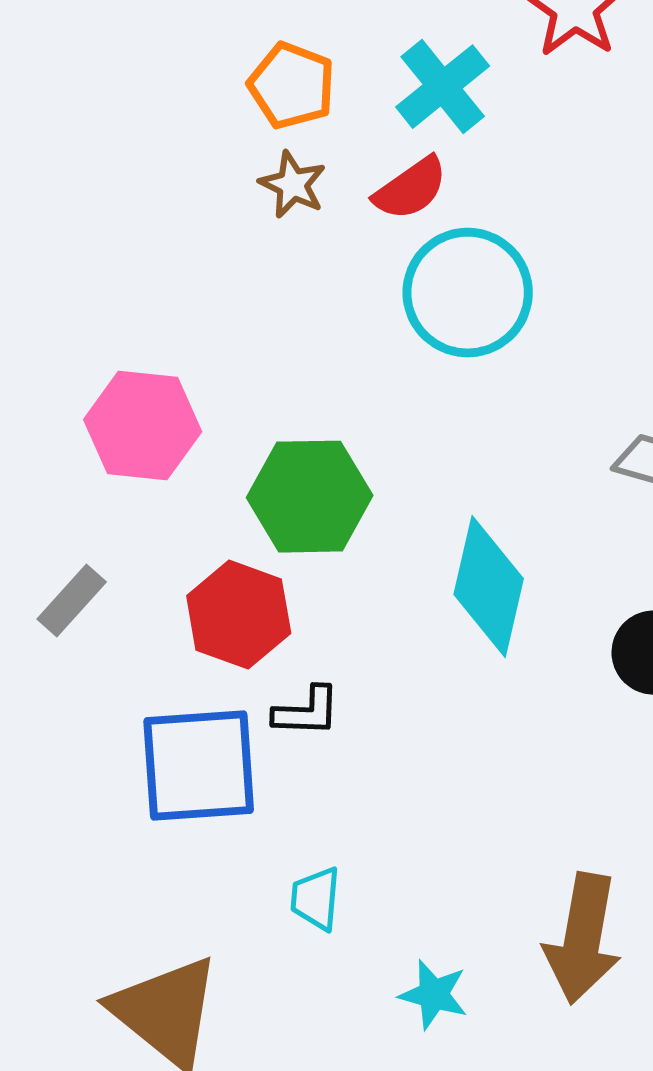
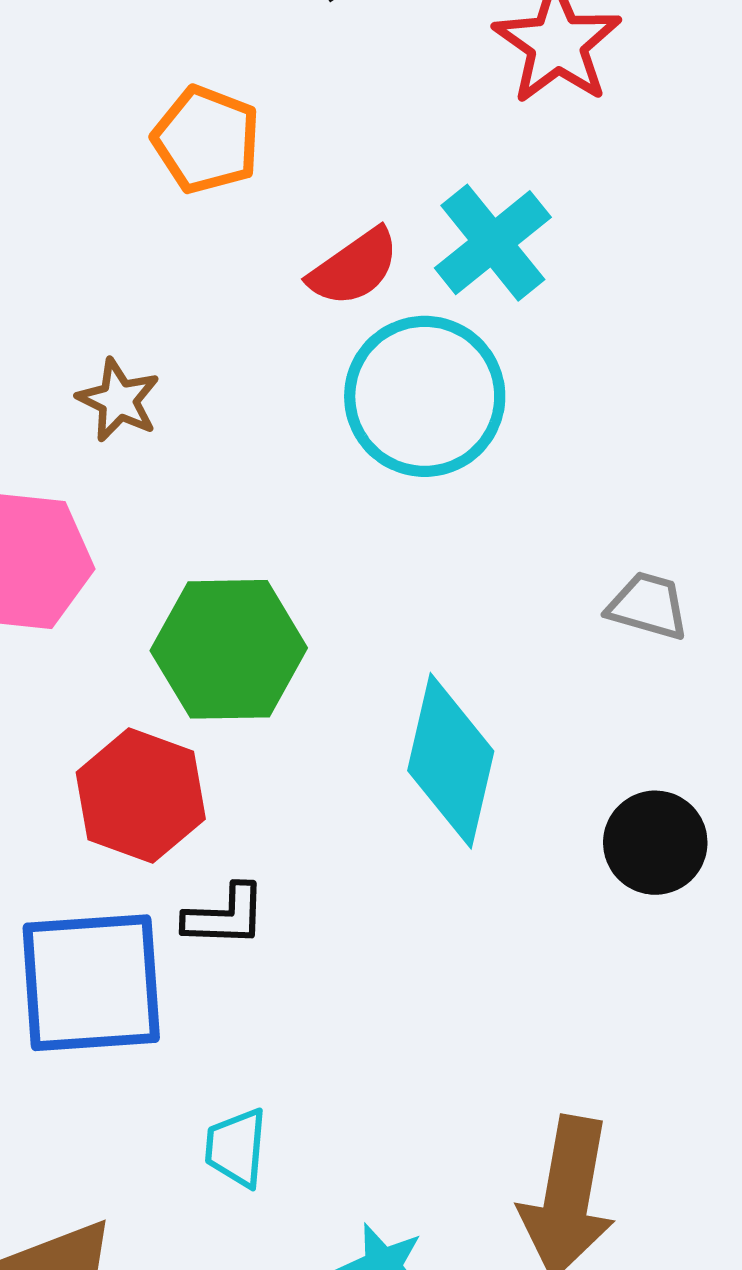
cyan cross: (443, 87) -> (493, 243), moved
brown star: (293, 185) -> (118, 400), moved

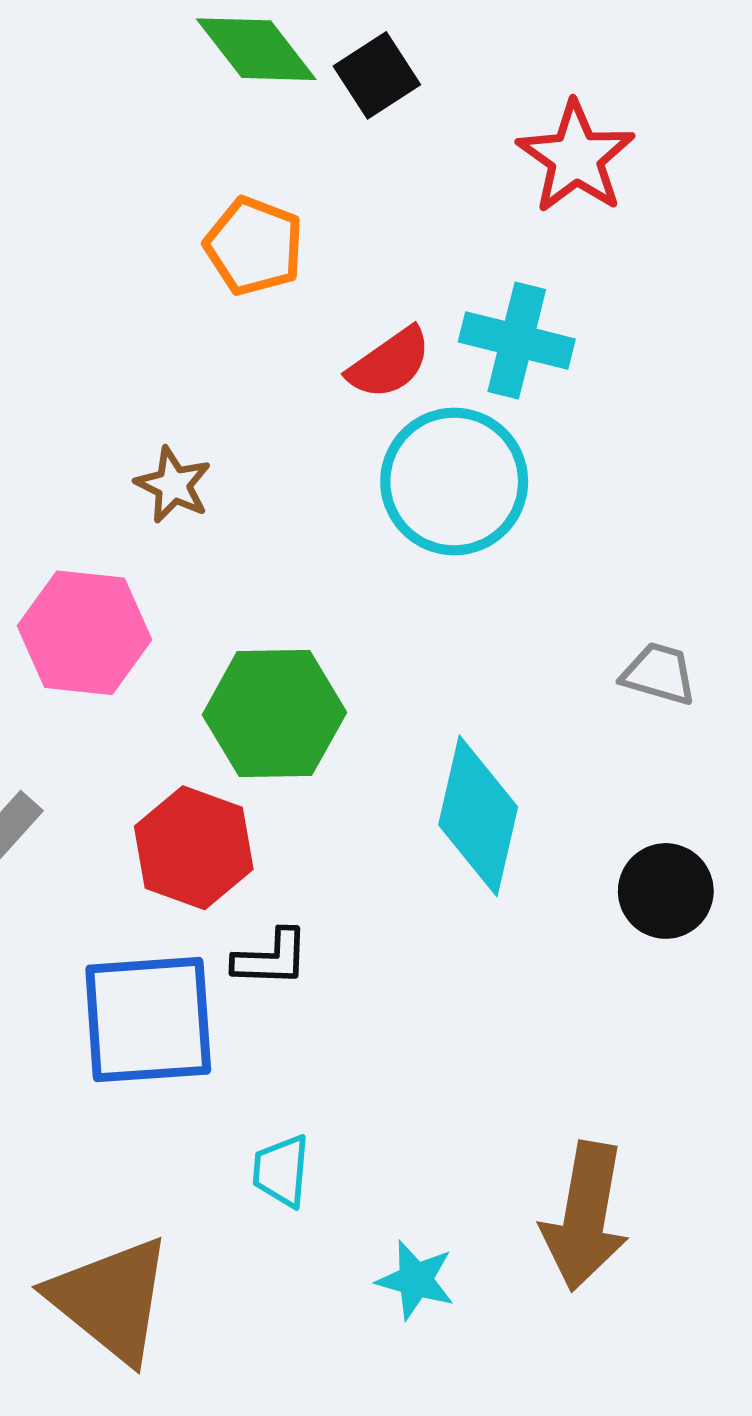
cyan cross: (493, 243) -> (517, 340), turned -37

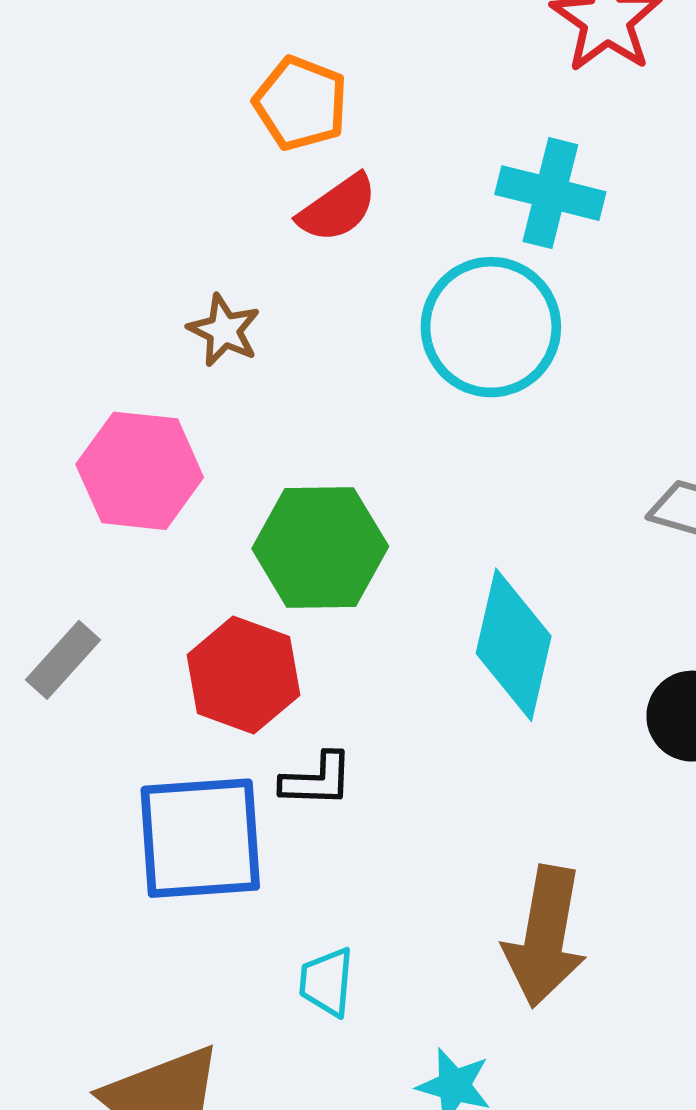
red semicircle: (389, 363) -> (337, 208), moved
brown arrow: (585, 1216) -> (545, 937), moved

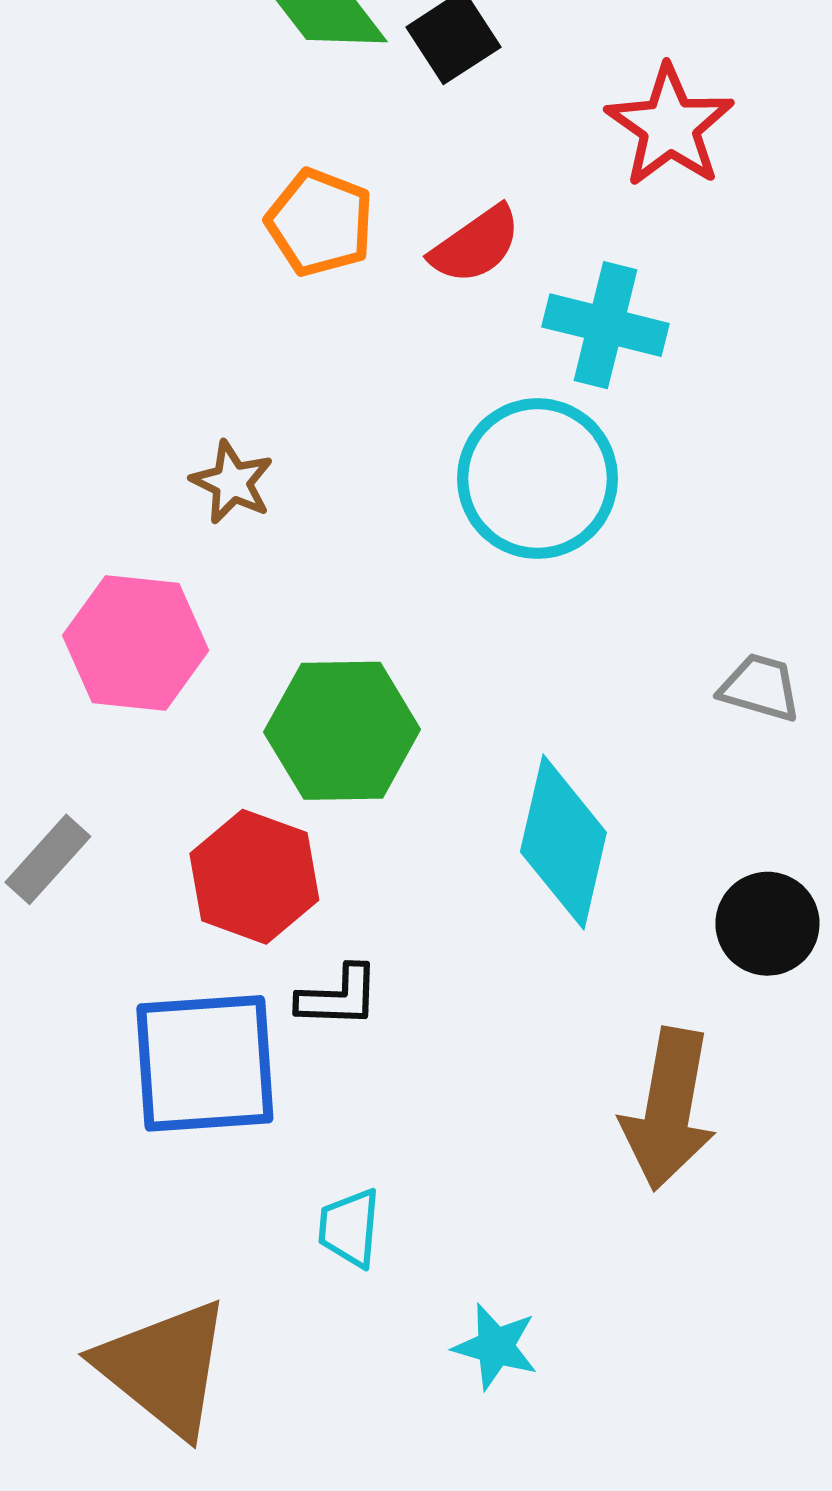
red semicircle: (337, 208) -> (476, 245), moved
brown arrow: (545, 937) -> (669, 1109), moved

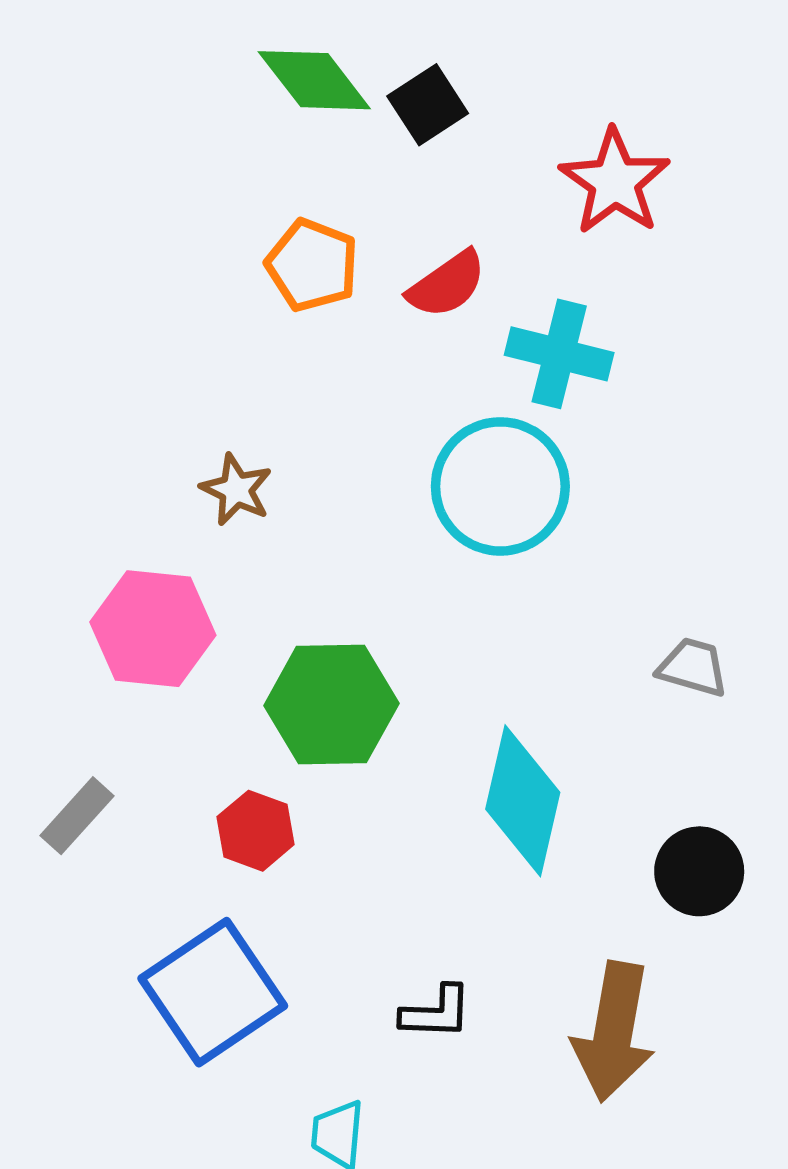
red hexagon: (254, 877) -> (256, 831), size x0.7
black L-shape: (338, 997) -> (436, 1012), moved
blue square: (205, 1063) -> (213, 992), turned -30

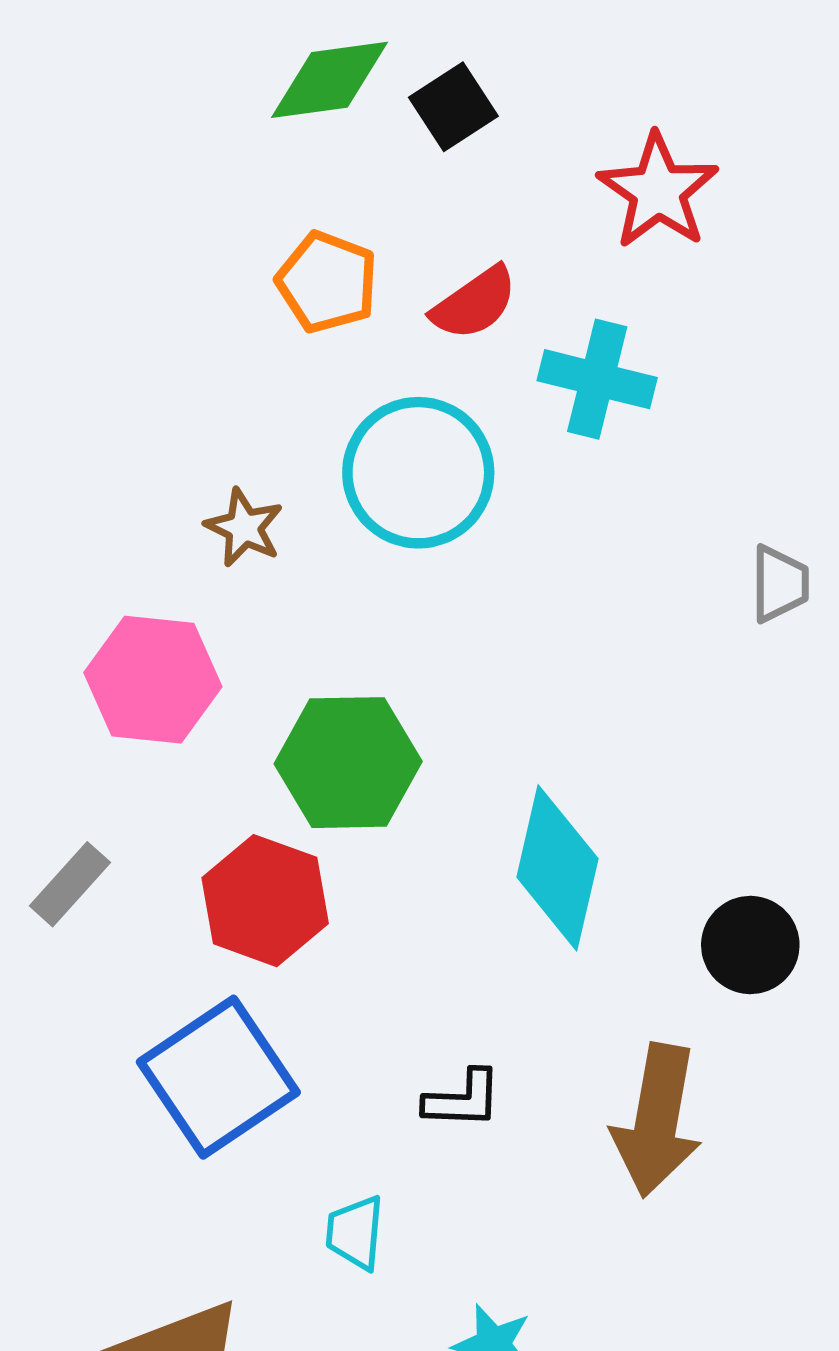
green diamond: (314, 80) -> (329, 80), turned -60
cyan circle: (500, 486) -> (418, 473), moved
gray trapezoid: (693, 667) -> (780, 584), moved, turned 74
red hexagon: (256, 831) -> (265, 901), size x1.5

